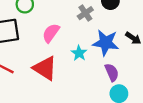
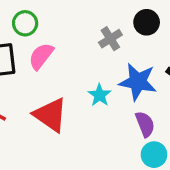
pink semicircle: (51, 33) -> (41, 56), moved

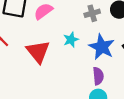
cyan star: (100, 95) -> (71, 40), moved

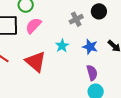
blue star: (102, 47) -> (90, 47), size x0.7

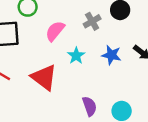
pink semicircle: (33, 26) -> (55, 31), moved
purple semicircle: (92, 73) -> (90, 106), moved

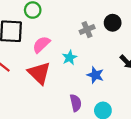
pink semicircle: (55, 31) -> (41, 44), moved
blue star: (111, 55) -> (95, 75), moved

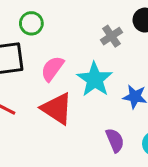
cyan star: (70, 58) -> (95, 79), size x1.6

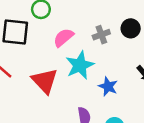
pink semicircle: (52, 69) -> (63, 38), moved

